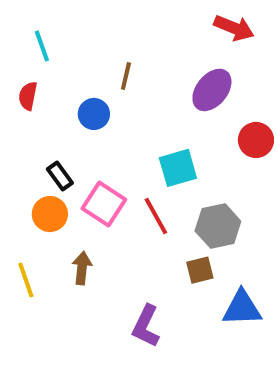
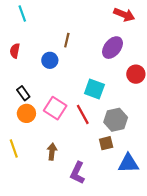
cyan line: (42, 46) -> (22, 14), moved
cyan square: (178, 168) -> (94, 89), turned 36
black rectangle: (60, 176) -> (23, 93), moved
brown arrow: (82, 268) -> (52, 152), moved

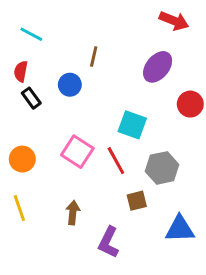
cyan line: (22, 14) -> (31, 34), moved, turned -42
black rectangle: (23, 93) -> (31, 98), moved
orange circle: (26, 113) -> (22, 159), moved
brown square: (106, 143) -> (137, 201), moved

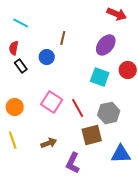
cyan square: (132, 125) -> (100, 77), moved
brown square: (137, 201) -> (92, 135), size x1.5
brown arrow: (73, 213) -> (49, 143), turned 63

